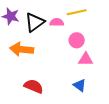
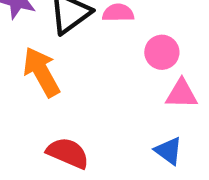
orange arrow: (22, 49) -> (41, 72), turned 55

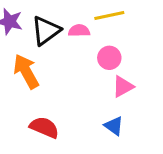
pink triangle: (182, 94) -> (123, 87), turned -30

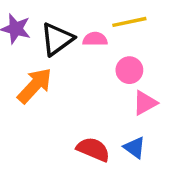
orange arrow: (26, 71) -> (35, 86), turned 72
red semicircle: (44, 127) -> (93, 149), moved

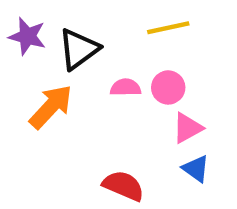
pink semicircle: (95, 39) -> (126, 87), moved
blue triangle: (135, 148) -> (196, 169), moved

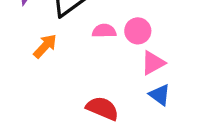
orange arrow: (51, 107) -> (45, 46), size x0.7

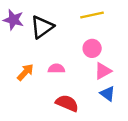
pink semicircle: (104, 31) -> (56, 69), moved
orange arrow: (45, 46) -> (25, 72), moved

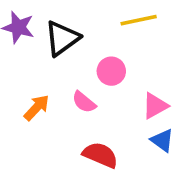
pink circle: (92, 48) -> (111, 71), moved
pink semicircle: (56, 69) -> (84, 102), turned -140

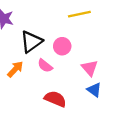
black triangle: (62, 38) -> (31, 42), moved
pink triangle: (155, 106) -> (90, 68), turned -42

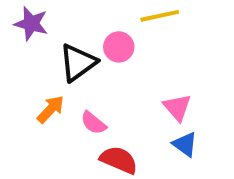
pink circle: (62, 46) -> (119, 47), moved
pink semicircle: (45, 66) -> (93, 123), moved

